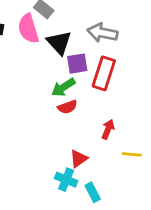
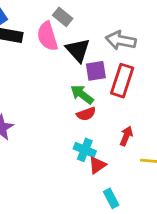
green arrow: (63, 87) -> (82, 94), turned 70
cyan cross: (66, 180) -> (85, 150), moved

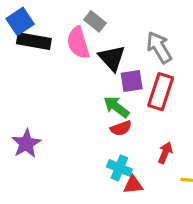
gray arrow: (121, 40) -> (159, 47), turned 48
red triangle: (97, 165) -> (133, 185), turned 30

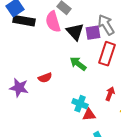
purple square: (132, 81) -> (93, 33), moved
red semicircle: (121, 128) -> (45, 78), moved
purple star: (26, 144) -> (19, 88), turned -30

